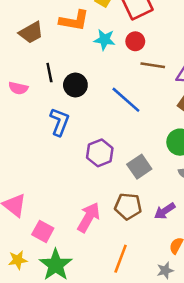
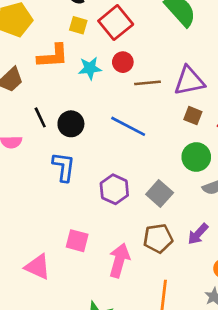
pink square: (43, 231) -> (77, 241), moved

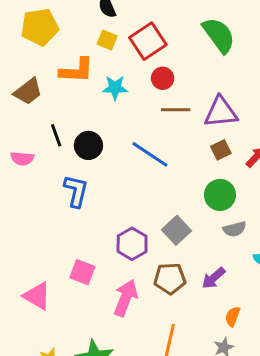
red circle: (123, 62) -> (163, 78), moved
brown square: (193, 116) -> (221, 150), turned 36
purple hexagon: (114, 189) -> (132, 244), moved

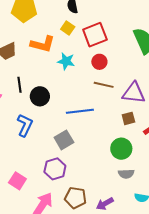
blue line: (150, 154) -> (80, 111), turned -52
gray square: (176, 230) -> (64, 140), moved

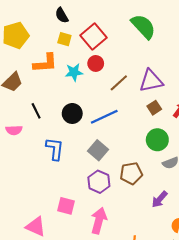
red circle: (99, 62) -> (96, 63), moved
brown line: (104, 85) -> (119, 83), turned -36
black circle: (40, 96) -> (72, 113), moved
brown pentagon: (75, 198) -> (131, 173), moved

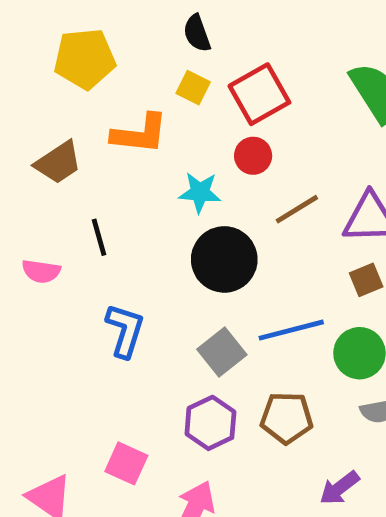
cyan star: (74, 72) -> (200, 192), moved
black circle: (72, 113) -> (224, 259), moved, size x1.4
blue line: (104, 117) -> (291, 330), moved

